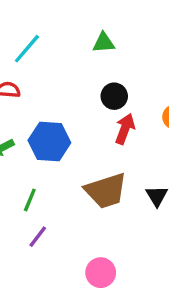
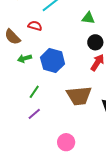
green triangle: (104, 43) -> (88, 18), moved

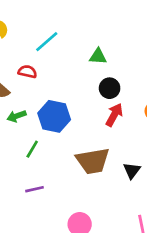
green line: (34, 92) -> (32, 149), moved
purple line: (34, 114) -> (35, 189), turned 32

